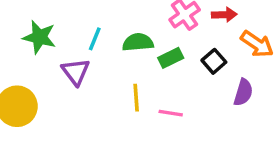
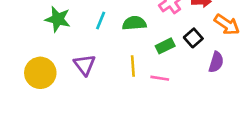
green rectangle: (171, 58) -> (165, 46), moved
purple triangle: (76, 72) -> (85, 65), moved

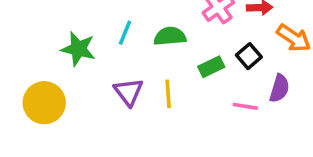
green star: (58, 19) -> (78, 49), moved
purple triangle: (85, 65) -> (129, 92), moved
pink line: (160, 78) -> (245, 106), moved

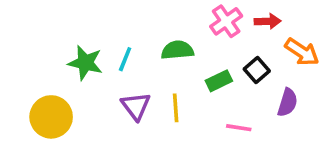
cyan line: (125, 33) -> (125, 59), moved
pink line: (245, 106) -> (239, 128), moved

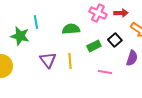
pink cross: (226, 21) -> (98, 13), turned -30
cyan line: (125, 59) -> (36, 22), moved, turned -32

